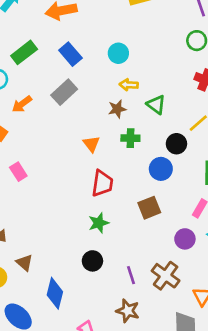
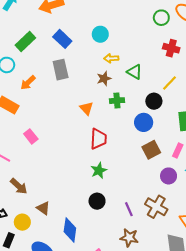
gray rectangle: (64, 92) -> (61, 70), turned -54
brown square: (149, 208) -> (151, 150), moved

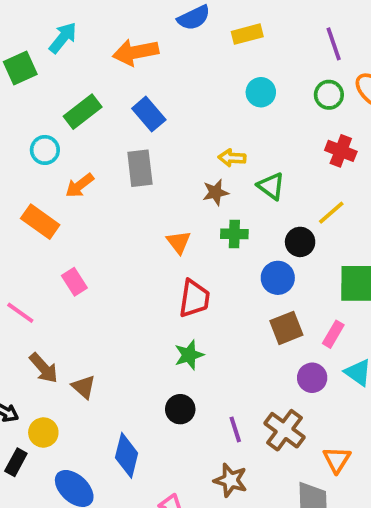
cyan circle: (100, 34) -> (261, 92), moved
brown triangle: (43, 208) -> (84, 387), moved

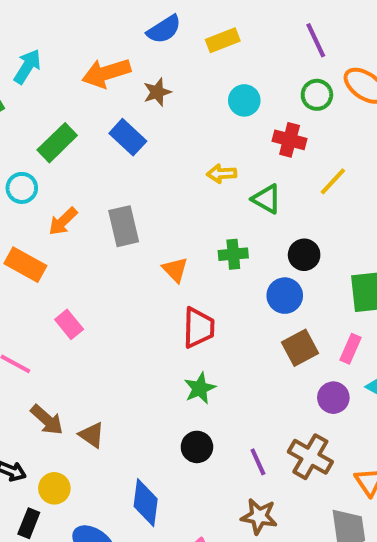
red cross: (341, 151) -> (290, 140), moved
gray rectangle: (140, 168) -> (124, 226), moved
brown star: (216, 192) -> (157, 92), moved
yellow line: (331, 213) -> (333, 181), moved

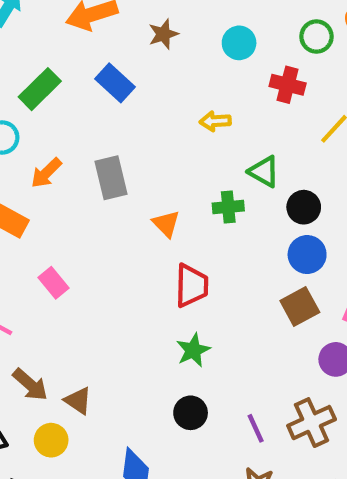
brown star: (157, 92) -> (163, 34), moved
green triangle: (267, 199) -> (264, 172), moved
blue circle: (285, 296) -> (307, 255), moved
brown cross: (310, 457) -> (312, 423), turned 36
yellow circle: (54, 488) -> (51, 440), moved

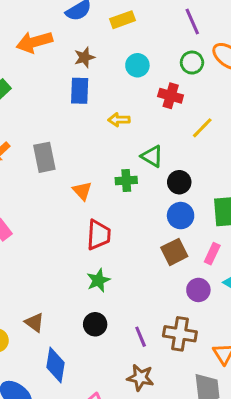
blue rectangle: (115, 83) -> (80, 91), moved, turned 48
brown triangle: (78, 401) -> (34, 322), moved
brown cross: (312, 423) -> (180, 334), turned 32

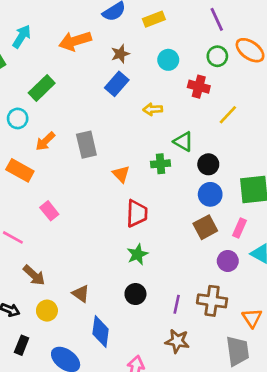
blue rectangle: (80, 91) -> (117, 84), turned 40
purple line: (141, 337) -> (177, 304), turned 36

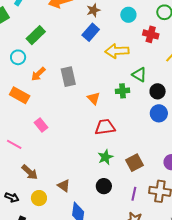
yellow arrow: (153, 109) -> (117, 51), size x1.6
red trapezoid: (137, 213) -> (105, 127), turned -100
brown square: (205, 227) -> (135, 163), moved

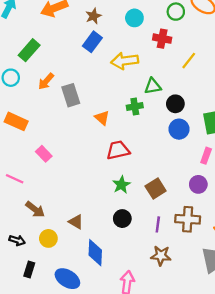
orange arrow: (38, 74) -> (46, 81), moved
green triangle: (139, 75) -> (153, 86), turned -35

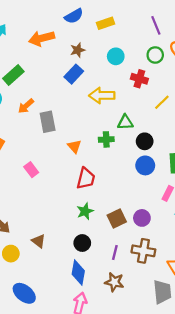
red trapezoid: (118, 150) -> (86, 178), turned 110
pink rectangle: (44, 154) -> (31, 170), moved
purple circle: (198, 184) -> (142, 218), moved
blue diamond: (95, 253) -> (78, 273), moved

